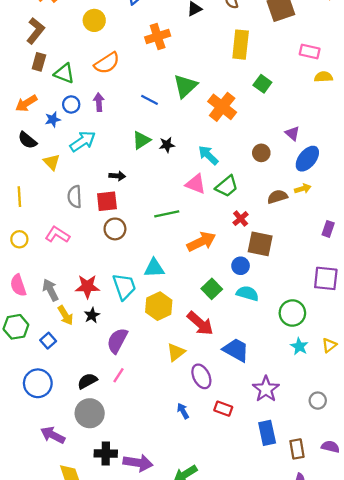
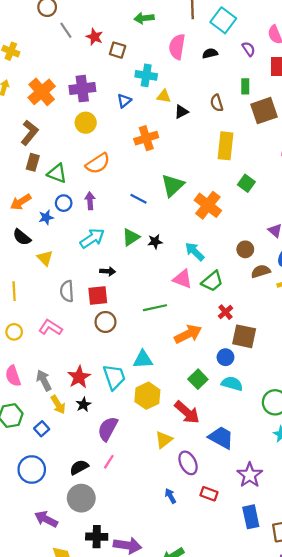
cyan arrow: (83, 141) -> (92, 238), moved
brown semicircle: (277, 197) -> (261, 271), moved
red star: (87, 287) -> (79, 377), turned -30

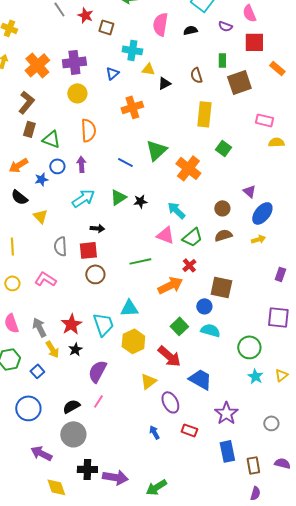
purple semicircle: (249, 49) -> (225, 26), turned 144
orange semicircle: (98, 163) -> (88, 130), turned -60
brown semicircle: (261, 271) -> (223, 235), moved
red cross: (225, 312) -> (189, 265), moved

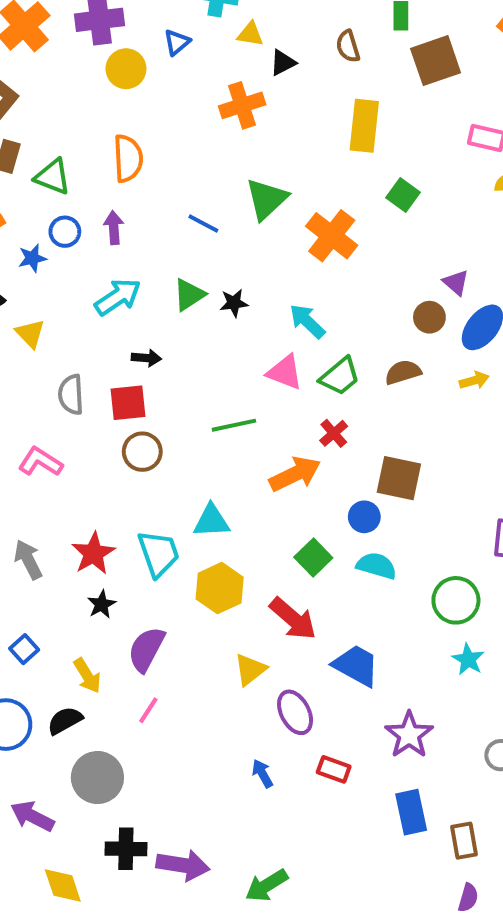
yellow circle: (77, 93) -> (126, 69), moved
orange cross: (132, 107) -> (242, 105), moved
brown circle: (222, 208) -> (429, 317), moved
yellow arrow: (52, 349) -> (87, 676), moved
black semicircle: (71, 406) -> (65, 720), moved

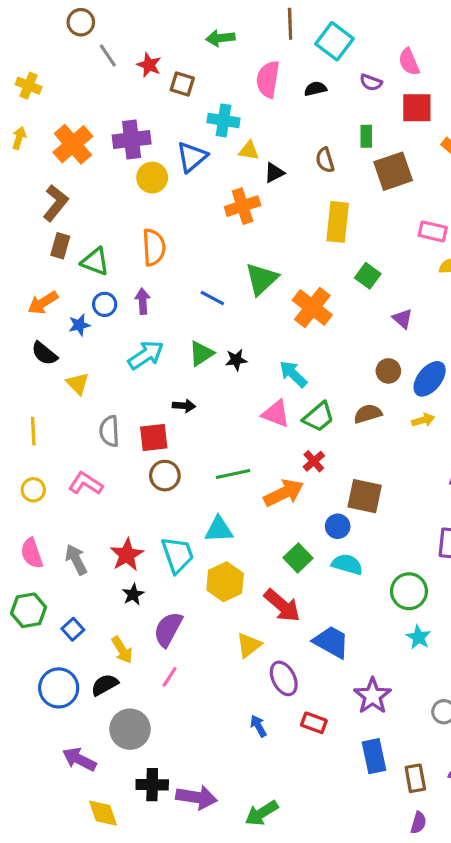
blue triangle: (177, 42) -> (192, 157), size x1.5
purple triangle: (456, 283) -> (403, 319), moved
black arrow: (146, 358) -> (184, 406), moved
green line: (234, 425) -> (233, 474), moved

